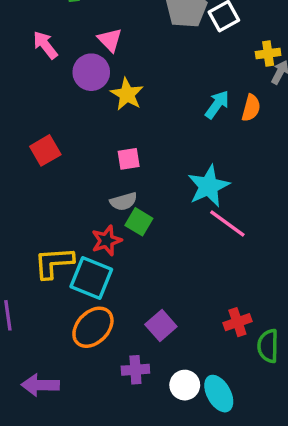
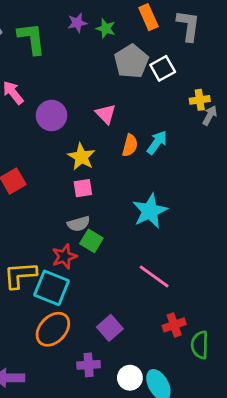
pink triangle: (110, 40) -> (106, 114), moved
yellow star: (127, 94) -> (81, 157), moved
orange semicircle: (251, 108) -> (130, 145), moved
pink line: (227, 224) -> (154, 277), moved

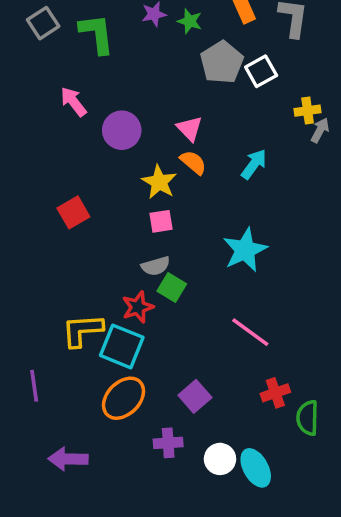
orange semicircle: (130, 145) -> (193, 162), moved, turned -65

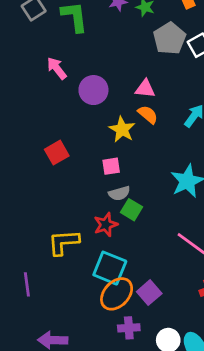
pink triangle: (190, 128) -> (145, 89), turned -40
pink square: (161, 221) -> (111, 166), moved
cyan square: (122, 346) -> (110, 268), moved
orange ellipse: (123, 398) -> (117, 294), moved

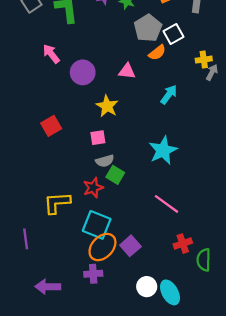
orange semicircle: (148, 114) -> (157, 53), moved, turned 102
purple cross: (129, 328) -> (93, 274), moved

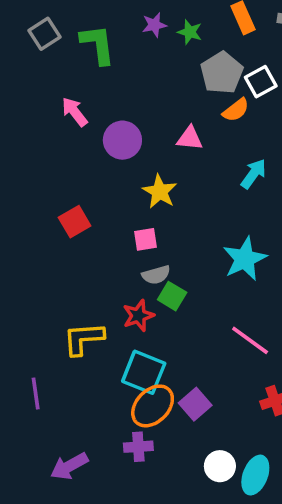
purple arrow: (48, 287) -> (69, 466), turned -30
cyan ellipse: (170, 292) -> (255, 475), turned 50

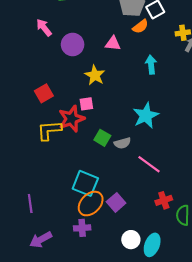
cyan arrow: (254, 174) -> (151, 65), turned -42
gray semicircle: (156, 275) -> (122, 143), moved
red star: (138, 316) -> (72, 119), moved, size x1.4
yellow L-shape: (83, 339) -> (49, 130), moved
purple line: (36, 394) -> (30, 204), moved

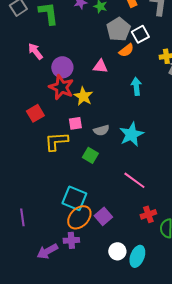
red star: (72, 119) -> (61, 87), moved, turned -30
yellow L-shape: (49, 130) -> (56, 141), moved
gray semicircle: (122, 143) -> (101, 130), moved
purple arrow: (41, 240) -> (47, 251), moved

